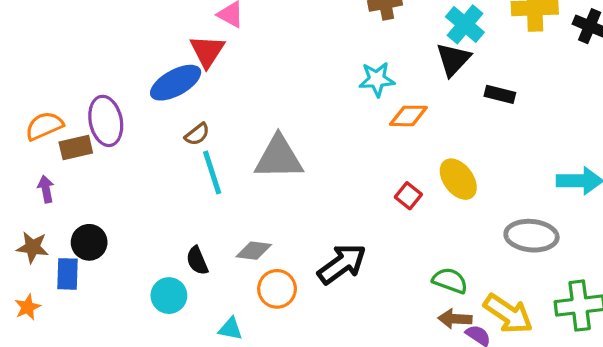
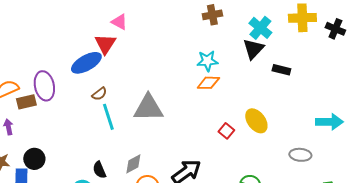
orange diamond: (408, 116) -> (208, 83), moved
gray ellipse: (531, 236) -> (300, 155), size x0.7
gray diamond: (254, 251) -> (133, 164), turned -35

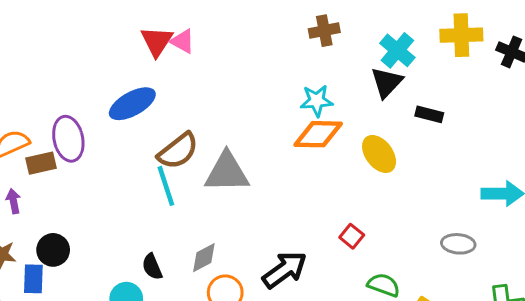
red triangle: (105, 44) -> (157, 41), moved
orange diamond: (208, 83) -> (318, 134), size x1.4
brown semicircle: (99, 94) -> (178, 151), moved, size x1.8
yellow ellipse: (256, 121) -> (379, 154), moved
red square: (226, 131) -> (352, 236), moved

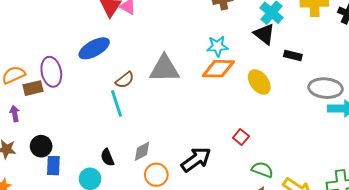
black triangle: (387, 82) -> (264, 34), turned -35
brown semicircle: (178, 151) -> (125, 80), size x0.7
gray triangle: (227, 172) -> (164, 69), moved
gray ellipse: (458, 244) -> (325, 88), moved, size x1.5
blue rectangle: (33, 279) -> (53, 166), moved

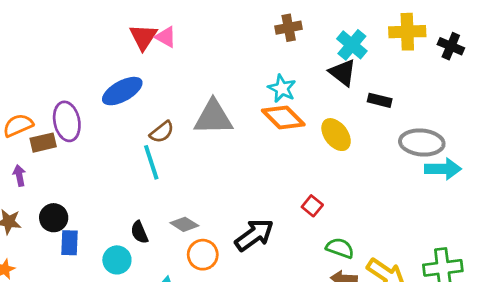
cyan star: (217, 46) -> (282, 88), turned 30
orange diamond: (218, 69) -> (283, 117), turned 44
gray diamond: (142, 151) -> (184, 224), turned 60

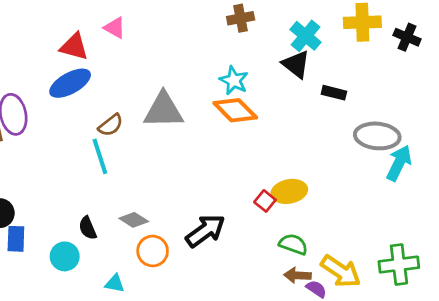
red triangle: (143, 37) -> (74, 47), moved, turned -48
yellow ellipse: (336, 135) -> (289, 191), moved, turned -64
cyan arrow: (443, 169) -> (399, 163), turned -64

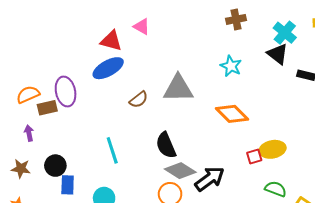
orange diamond: (235, 110) -> (232, 114), moved
cyan line: (100, 156) -> (112, 150), moved
red square: (265, 201) -> (254, 156), turned 35
gray diamond: (134, 220) -> (180, 171), moved, size x1.4
black semicircle: (88, 228) -> (166, 145), moved, size x1.5

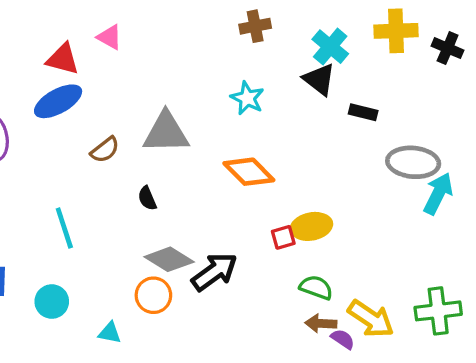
black semicircle: (166, 145) -> (147, 198), moved, size x0.6

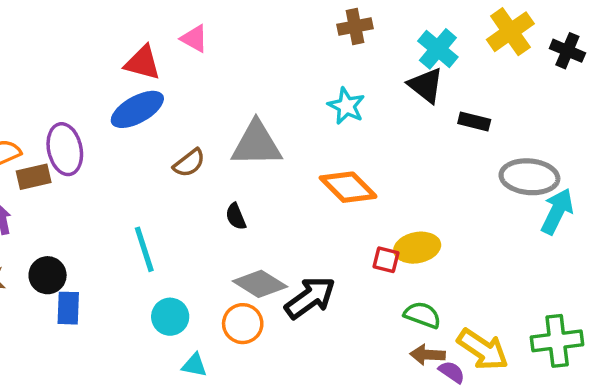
yellow cross: (396, 31) -> (510, 32), turned -33
red square: (283, 237) -> (386, 260), turned 30
cyan circle: (52, 302) -> (170, 317), moved

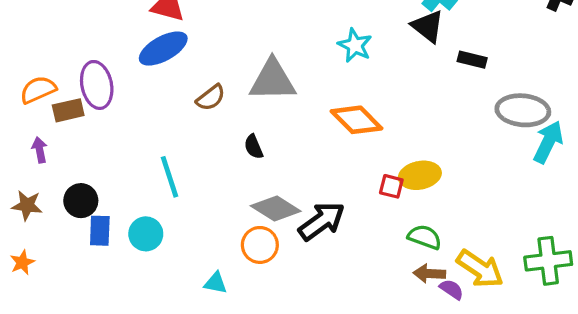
cyan circle: (170, 317) -> (146, 234), moved

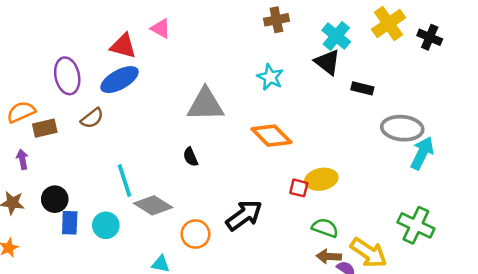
purple ellipse: (97, 85) -> (67, 76), moved
brown semicircle: (211, 98) -> (92, 118), moved
gray diamond: (276, 209) -> (153, 205), moved
green cross: (548, 261) -> (416, 225), moved, turned 32

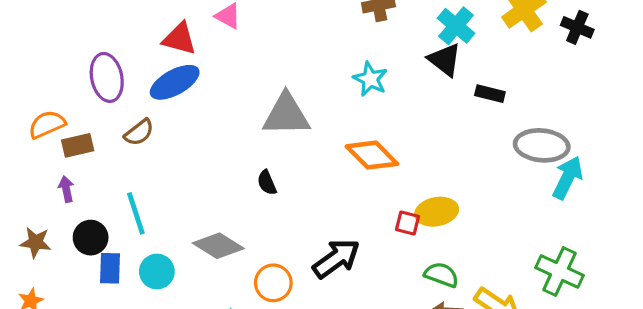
purple arrow: (22, 159) -> (66, 189), moved
cyan line: (124, 180) -> (136, 213), moved

